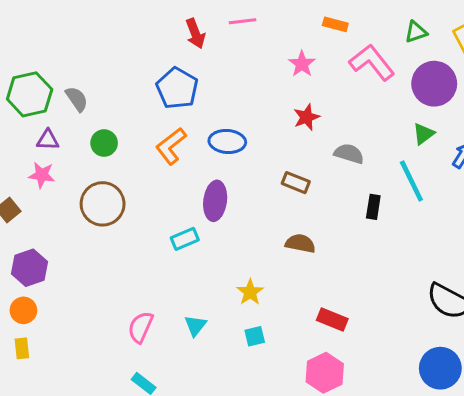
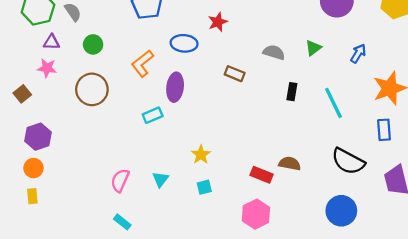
red star: (306, 117) -> (218, 22), moved
green triangle: (424, 134) -> (313, 48), moved
orange L-shape: (171, 146) -> (142, 64), moved
cyan line: (411, 181) -> (333, 103), moved
brown semicircle: (300, 243) -> (290, 164), moved

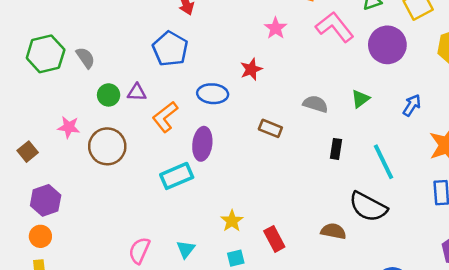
purple triangle: (51, 42) -> (137, 92), moved
pink star: (47, 68) -> (69, 127), moved
cyan rectangle: (153, 115) -> (177, 176), size x1.4
black semicircle: (348, 161) -> (368, 207), moved
red rectangle: (262, 175) -> (274, 239), moved, turned 40

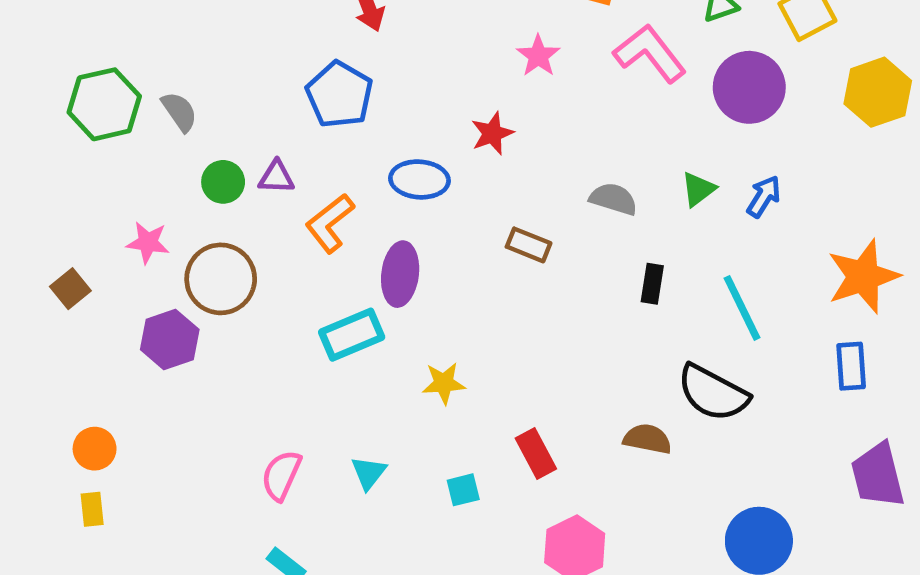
blue arrow: (412, 105) -> (764, 196), moved
purple hexagon: (46, 200) -> (170, 340), moved
yellow star: (232, 221) -> (444, 383), moved, turned 30

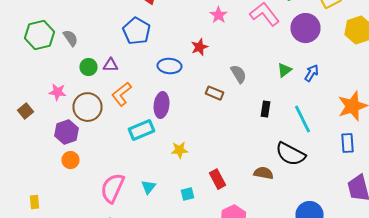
gray semicircle: (613, 199) -> (238, 74), moved, turned 42
orange L-shape: (330, 223) -> (122, 94), moved
orange circle: (95, 449) -> (70, 160), moved
pink semicircle: (281, 475) -> (112, 188), size x1.4

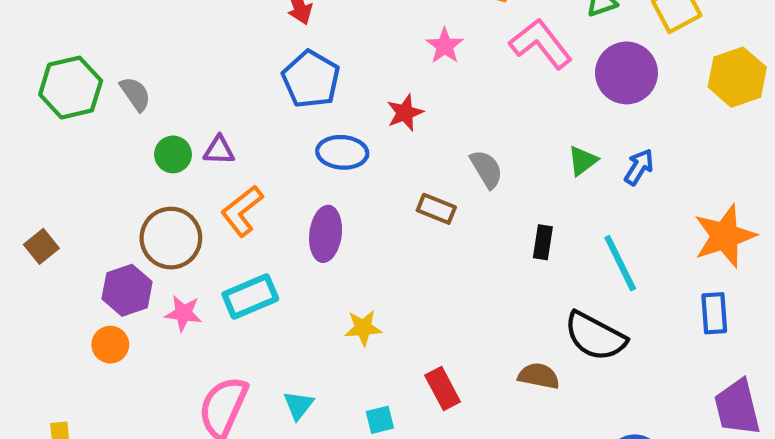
blue pentagon: (136, 31) -> (311, 79), moved
pink star: (58, 92) -> (183, 313), moved
cyan rectangle: (142, 130) -> (250, 297), moved
orange circle: (70, 160) -> (110, 345), moved

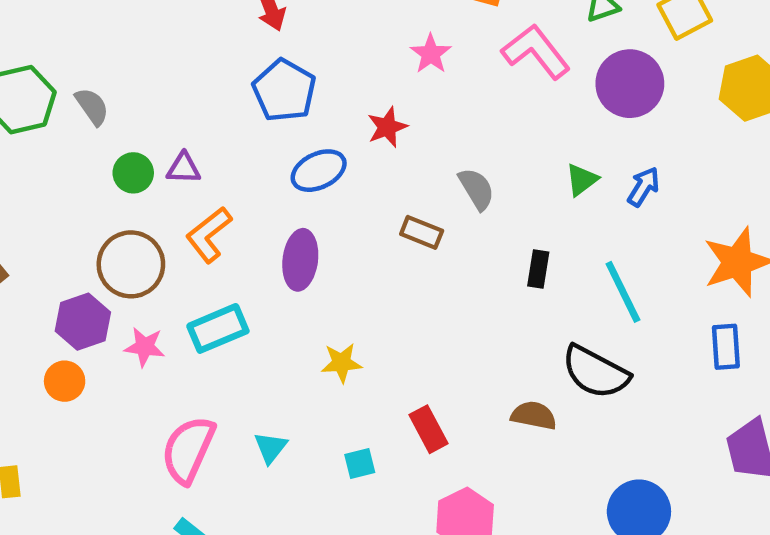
blue ellipse: (342, 152) -> (319, 171), turned -30

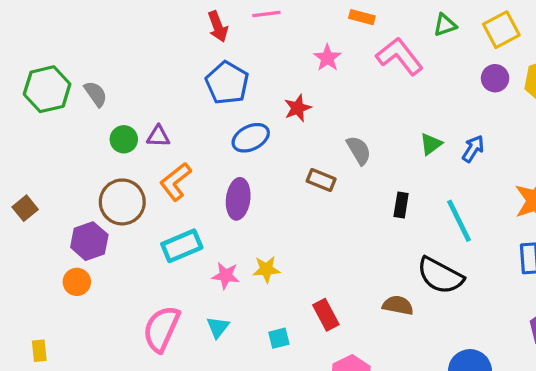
purple circle: (630, 84) -> (495, 78), moved, size x0.6
pink star: (145, 347) -> (226, 276), moved

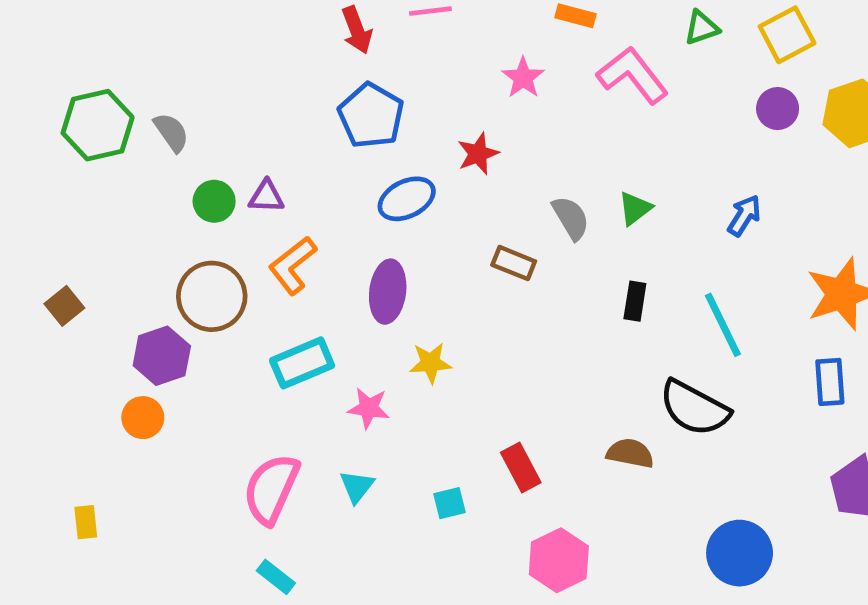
green triangle: (431, 144) -> (635, 208), moved
yellow star: (266, 269) -> (430, 363), moved

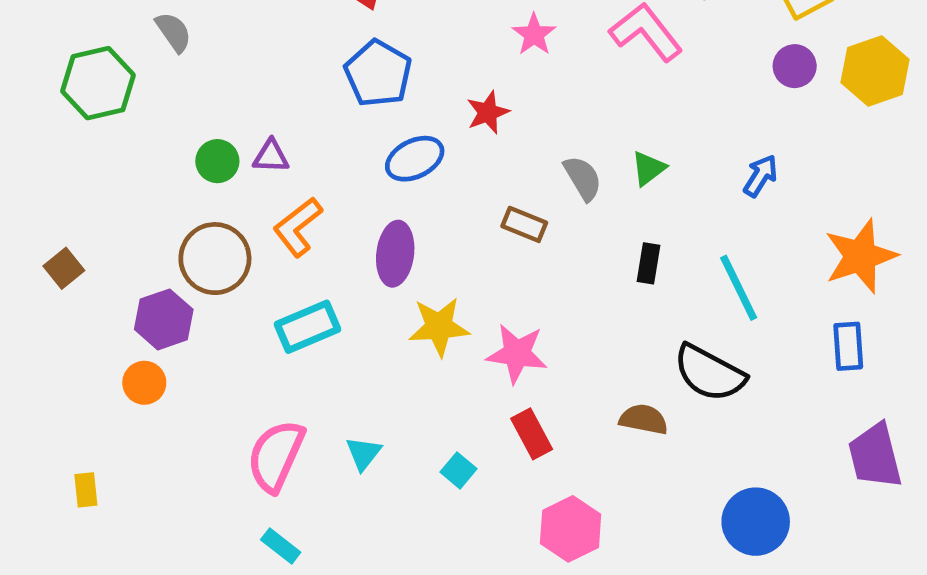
gray semicircle: (171, 132) -> (174, 32), moved
yellow star: (430, 363) -> (439, 327), size x1.4
pink star: (369, 408) -> (517, 354), moved, size x1.4
cyan square: (449, 503) -> (459, 470), turned -36

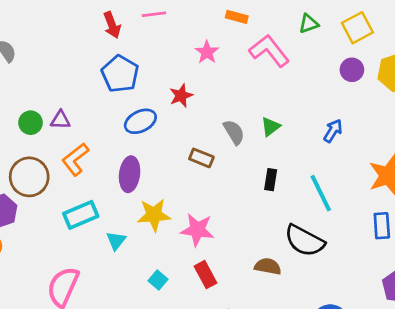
cyan triangle: (364, 453) -> (116, 241), moved
cyan square: (459, 470) -> (158, 280), moved

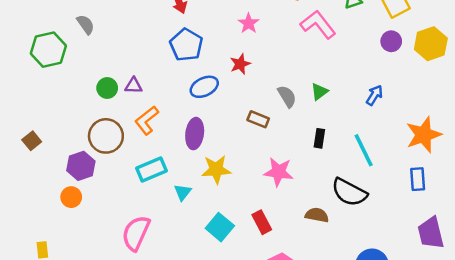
pink star: (207, 52) -> (249, 23), moved
pink star: (197, 230) -> (279, 172), moved
cyan square: (158, 280) -> (220, 227), size x1.6

